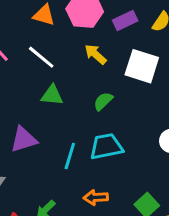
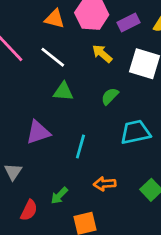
cyan trapezoid: (106, 147) -> (135, 132), moved

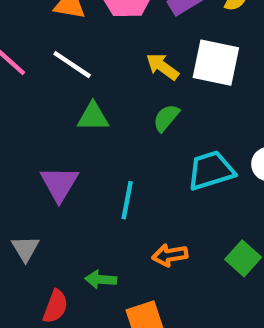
yellow arrow: (102, 54) -> (162, 67), moved
purple triangle: (38, 132) -> (59, 184), turned -36
green arrow: (59, 196) -> (101, 280), turned 54

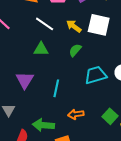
white line: (72, 65) -> (45, 24), moved
green arrow: (101, 280) -> (43, 125), size x1.5

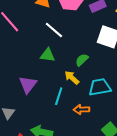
yellow arrow: (74, 26) -> (72, 78), moved
orange arrow: (76, 114) -> (81, 110), moved

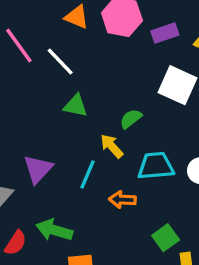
white line: (54, 30) -> (60, 62), moved
purple triangle: (28, 85) -> (38, 169), moved

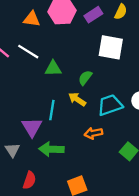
green triangle: (76, 106) -> (53, 68), moved
cyan line: (87, 174) -> (52, 110), moved
green arrow: (54, 230) -> (51, 149), moved

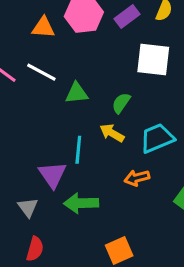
red semicircle: (29, 180) -> (35, 249), moved

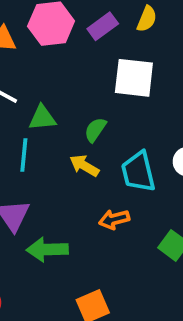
cyan trapezoid: (157, 138) -> (138, 172), turned -81
cyan line: (78, 150) -> (24, 155), moved

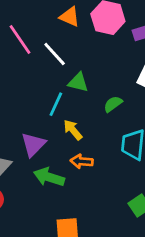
yellow arrow: (84, 166) -> (73, 130), moved
orange arrow: (114, 219) -> (82, 161), moved

